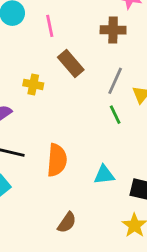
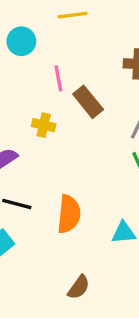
pink line: (50, 26) -> (58, 78), moved

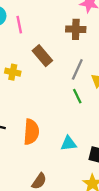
pink line: (58, 78) -> (19, 25), moved

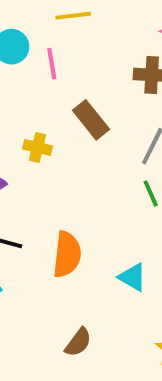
cyan triangle: (69, 144) -> (133, 277), turned 35

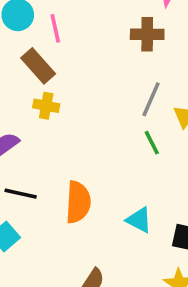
brown rectangle: (91, 120) -> (38, 66), moved

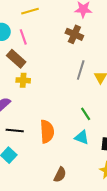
brown cross: (147, 34) -> (74, 34), turned 30
green line: (152, 143) -> (86, 114), moved

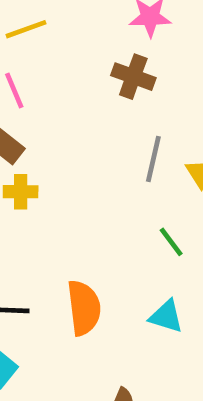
green line: (86, 114) -> (171, 242), moved

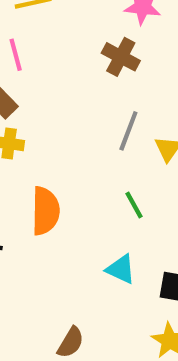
orange semicircle: (84, 308) -> (45, 211), moved

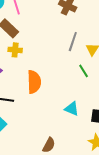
green line: (134, 205) -> (84, 71), moved

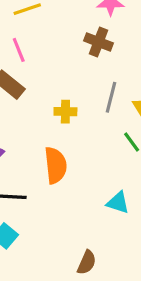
yellow cross: (15, 50) -> (65, 112), moved

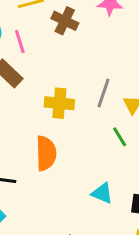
brown cross: (98, 42) -> (65, 21), moved
yellow cross: (65, 112) -> (59, 103), size x1.4

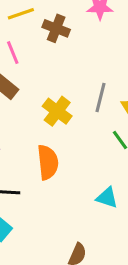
yellow cross: (59, 103) -> (57, 111), turned 36

